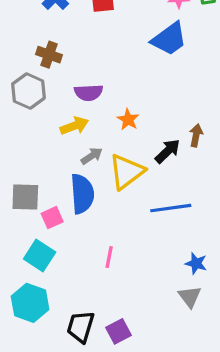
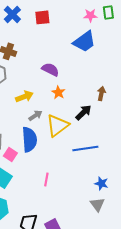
purple semicircle: (89, 93) -> (50, 69), moved, turned -150
brown arrow: (196, 135) -> (101, 93), moved
pink square: (52, 218) -> (10, 154), turned -32

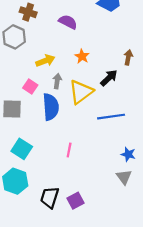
purple semicircle: (50, 69) -> (68, 22), moved
gray arrow: (35, 115) -> (57, 81), turned -48
pink square: (10, 154) -> (30, 86), moved

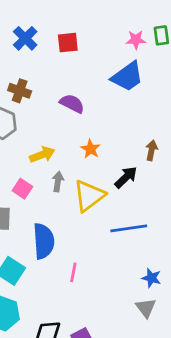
blue semicircle: (51, 107) -> (44, 241), moved

